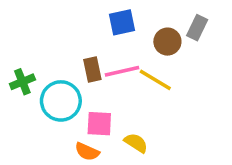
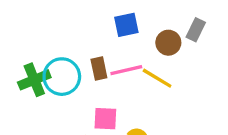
green cross: (22, 82) -> (34, 80), size x1.4
cyan circle: (61, 101) -> (62, 77), moved

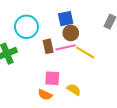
brown circle: (168, 43) -> (71, 33), moved
cyan circle: (62, 77) -> (26, 27), moved

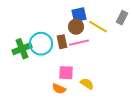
cyan circle: (26, 27) -> (41, 44), moved
brown circle: (71, 33) -> (76, 27), moved
yellow line: (85, 53) -> (98, 27), moved

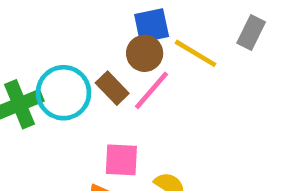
brown rectangle: (62, 42) -> (112, 88), turned -32
pink line: (79, 43) -> (152, 90), turned -36

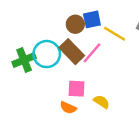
brown circle: (145, 53) -> (75, 24), moved
brown rectangle: (112, 88) -> (72, 52), size x1.5

